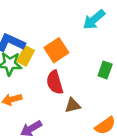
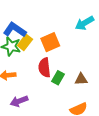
green rectangle: (105, 70) -> (58, 78), moved
brown triangle: (73, 105) -> (81, 79), moved

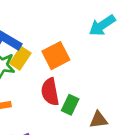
brown triangle: (81, 79) -> (99, 120), moved

